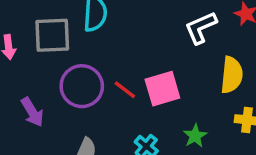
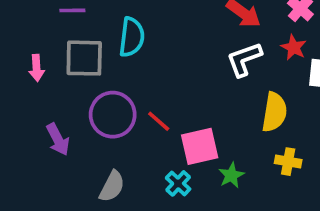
pink square: (162, 89) -> (200, 146), moved

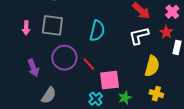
cyan semicircle: (132, 37) -> (97, 31), moved
gray semicircle: (112, 186) -> (49, 95), moved

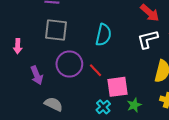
pink arrow: (26, 28) -> (18, 46), moved
gray semicircle: (49, 95) -> (54, 104), turned -96

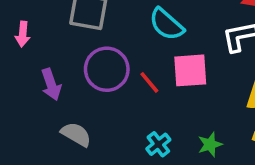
cyan semicircle: (103, 35) -> (167, 24), turned 115
pink square: (118, 87) -> (190, 70), moved

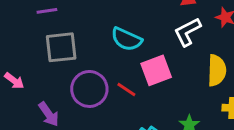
pink arrow: (23, 34) -> (14, 81), turned -42

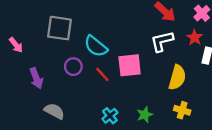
cyan semicircle: (126, 39) -> (96, 46), moved
purple circle: (89, 89) -> (73, 67), size x0.6

